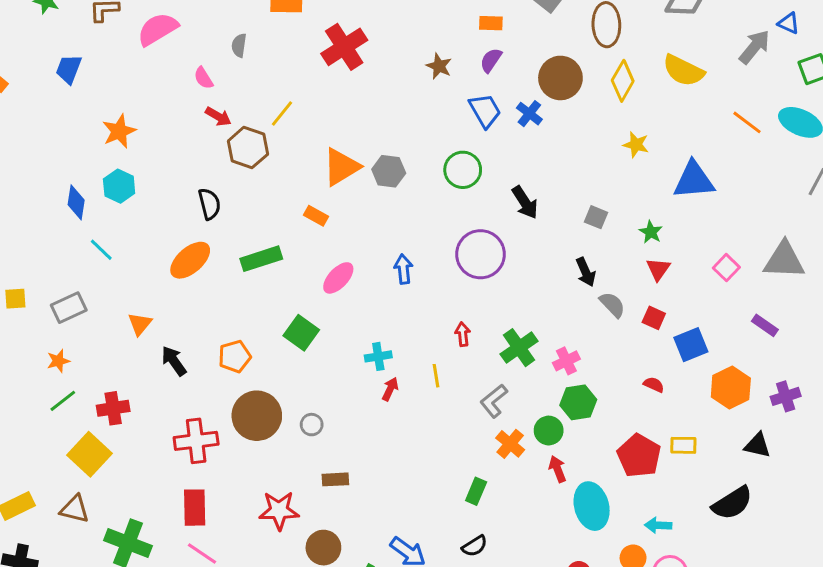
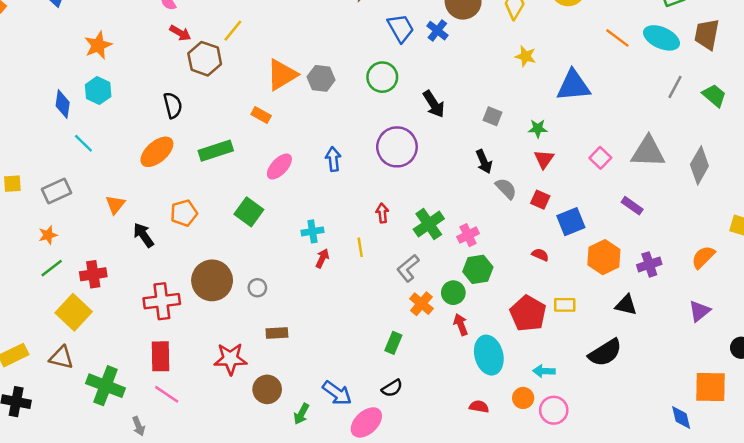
green star: (651, 232) -> (538, 129), turned -30
orange pentagon: (235, 356) -> (184, 213), moved

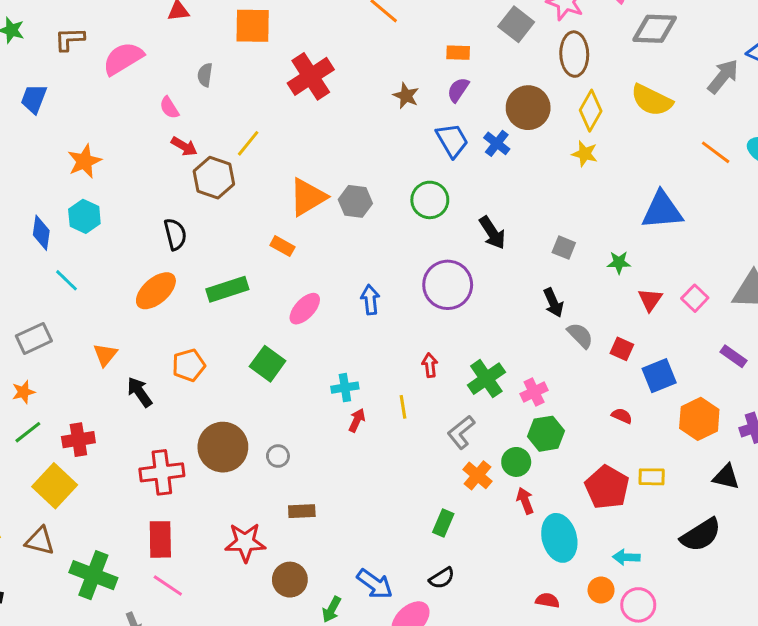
yellow star: (526, 56) -> (585, 154), moved
red triangle: (544, 159) -> (650, 300), moved

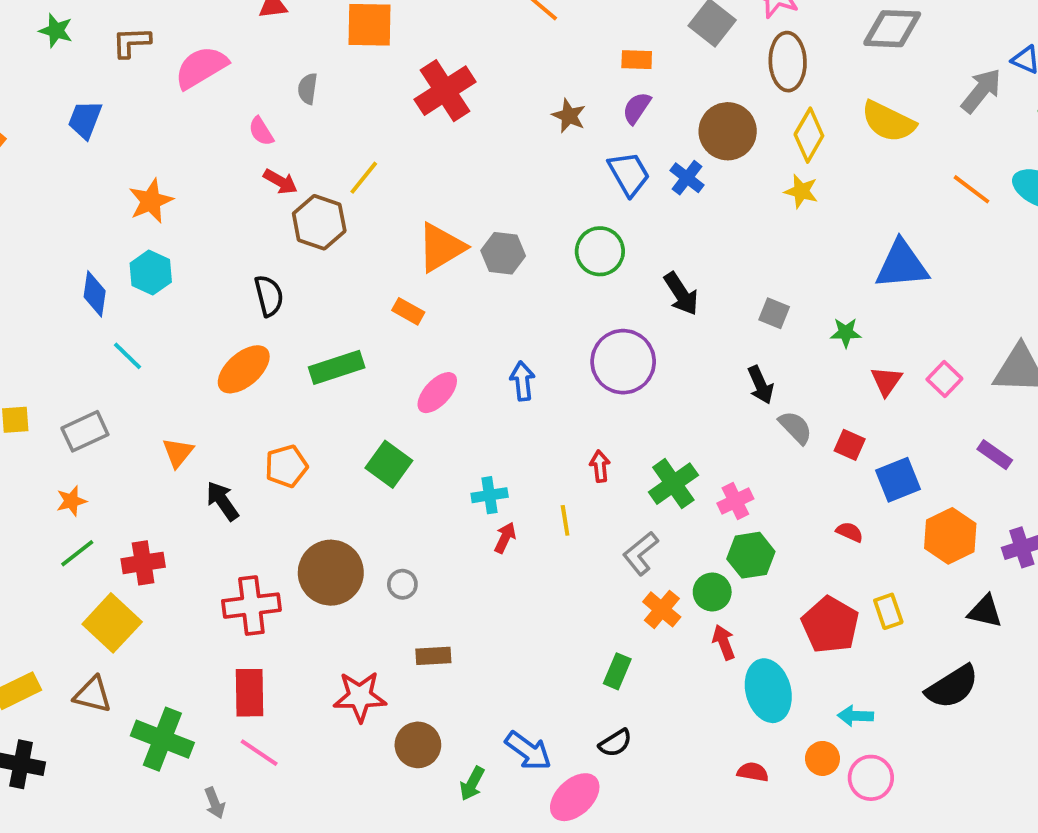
yellow rectangle: (652, 477) -> (888, 611), turned 70

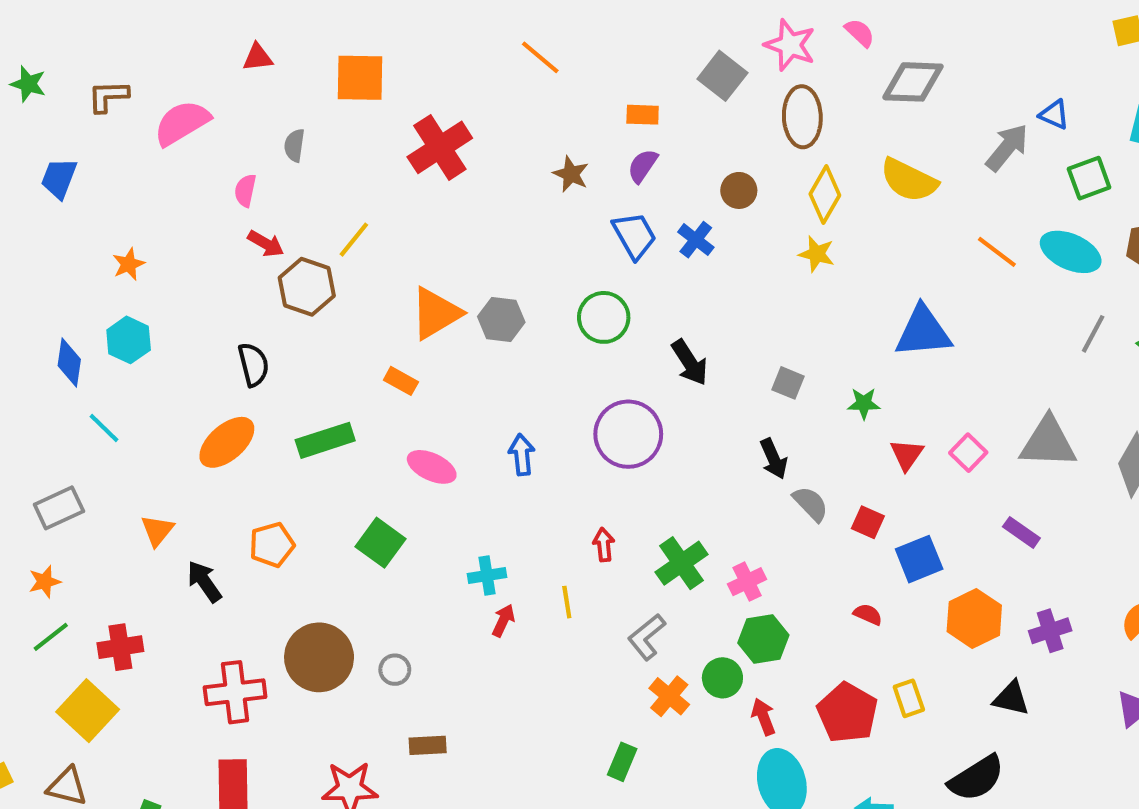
pink semicircle: (261, 131) -> (245, 190), turned 44
brown circle: (728, 131) -> (739, 190), size x0.6
orange star: (151, 201) -> (129, 264), size x0.7
pink ellipse: (437, 393) -> (432, 467), turned 72
red arrow: (724, 642) -> (763, 717), moved

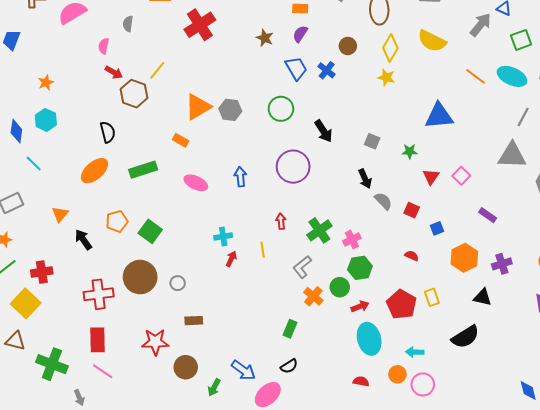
gray triangle: (1048, 442) -> (512, 155), moved
green square: (380, 543) -> (150, 231), moved
blue square: (919, 559) -> (437, 228), size x0.6
red arrow: (763, 717) -> (360, 306), turned 90

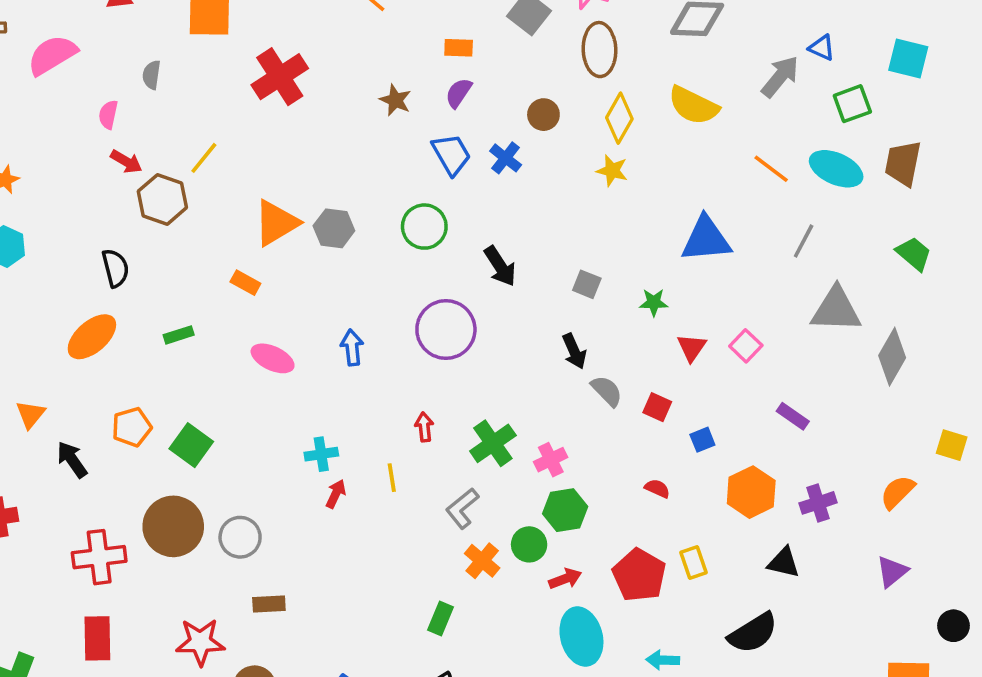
gray line: (523, 117) -> (804, 241), moved
green rectangle: (143, 170) -> (179, 335), size x0.6
gray circle: (178, 283) -> (240, 537), size x1.5

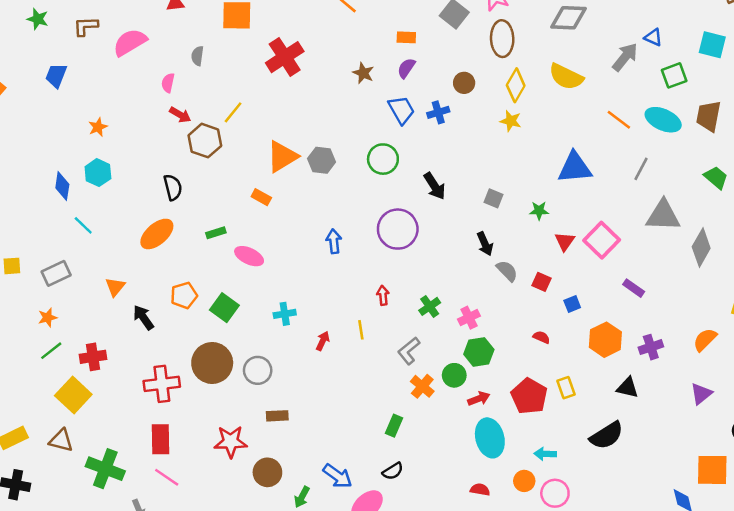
blue cross: (506, 158) -> (438, 112), turned 35
pink square: (746, 346) -> (602, 240), size x1.6
pink ellipse: (273, 358) -> (249, 256), moved
green cross: (493, 443) -> (430, 306), size x0.7
cyan cross: (321, 454) -> (285, 314), moved

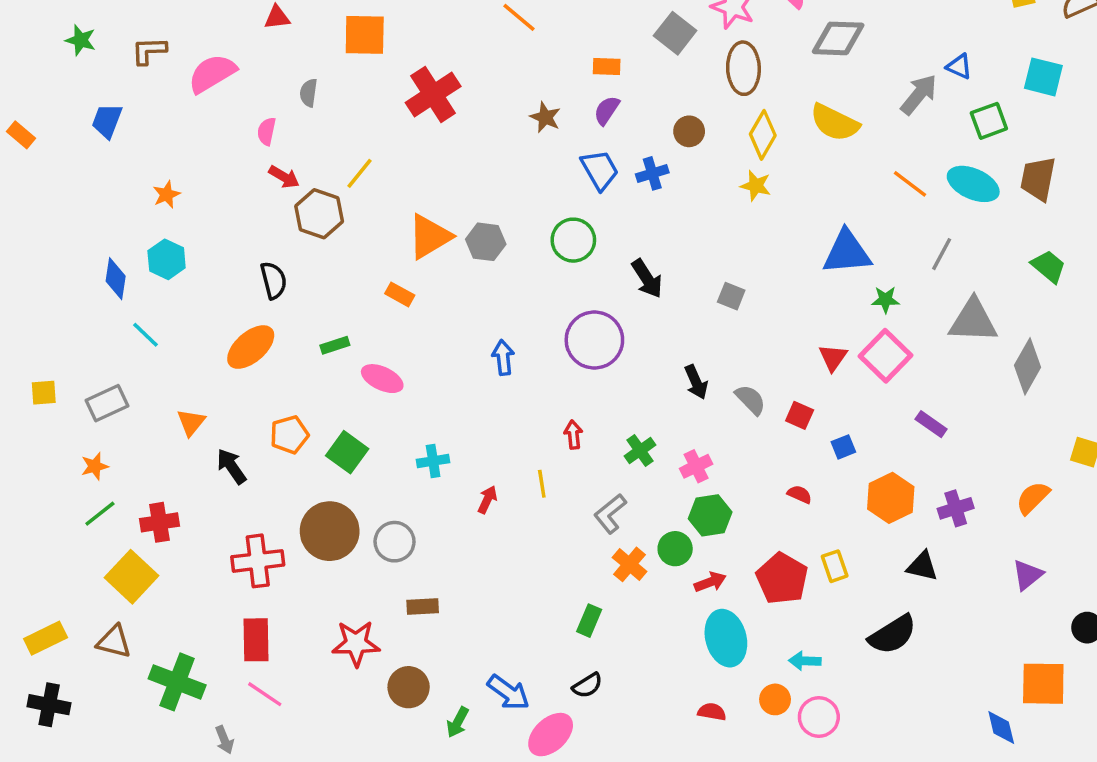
green star: (539, 211) -> (885, 300), moved
black arrow: (485, 244) -> (696, 382), moved

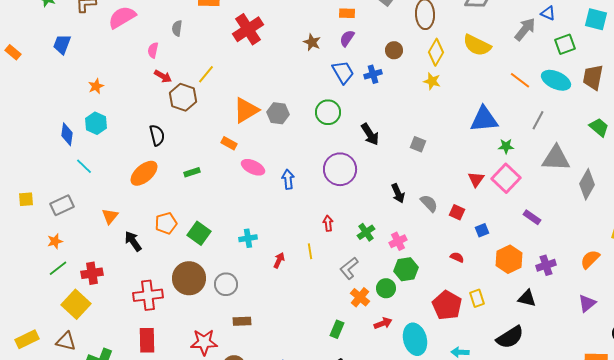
pink ellipse: (382, 379) -> (253, 167), moved
red arrow: (710, 582) -> (383, 323), moved

